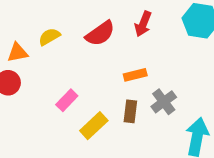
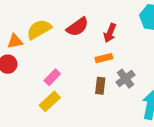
red arrow: (143, 24) -> (110, 33), moved
yellow semicircle: (49, 37) -> (39, 29), size x1.5
yellow rectangle: (94, 126) -> (50, 101), moved

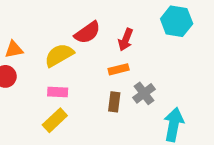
yellow semicircle: (39, 29) -> (59, 55), moved
pink rectangle: (52, 77) -> (58, 92), turned 49

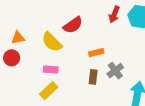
red arrow: (126, 40) -> (114, 14), moved
yellow semicircle: (59, 55) -> (52, 42), turned -105

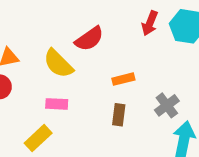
gray cross: (115, 71) -> (167, 105), moved
yellow rectangle: (49, 91) -> (38, 138), moved

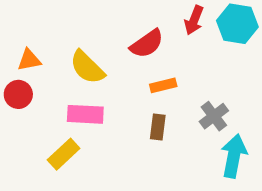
red semicircle: (89, 39) -> (147, 44), moved
pink rectangle: (57, 104) -> (85, 114), size x1.4

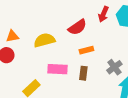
yellow semicircle: (87, 67) -> (44, 40), turned 120
pink rectangle: (85, 114) -> (57, 69), moved

